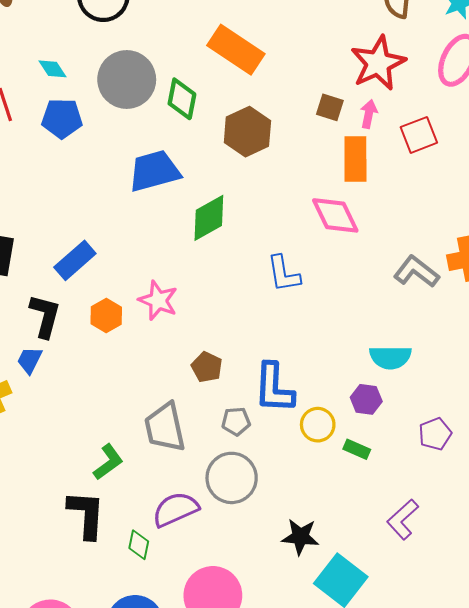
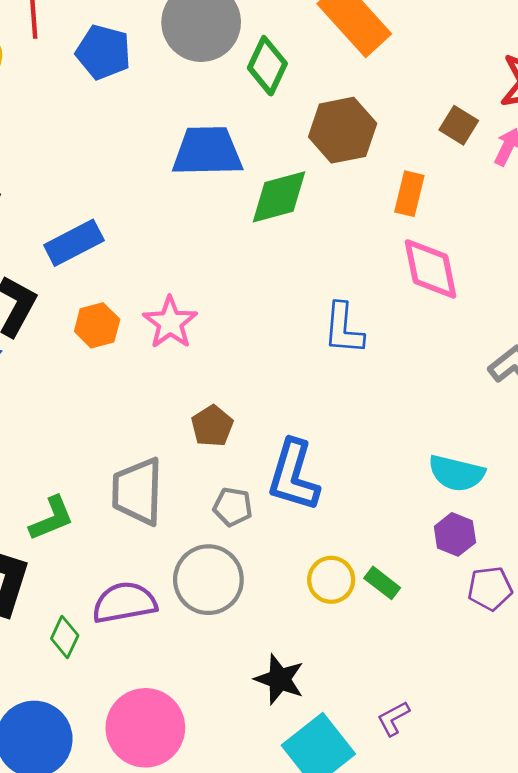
orange rectangle: (355, 159) -> (409, 194), moved, size x0.7
green diamond: (209, 218) -> (279, 197), moved
purple hexagon: (366, 399) -> (455, 534), moved
yellow circle: (318, 425) -> (331, 580), moved
purple L-shape: (403, 519) -> (393, 718), moved, size x0.7

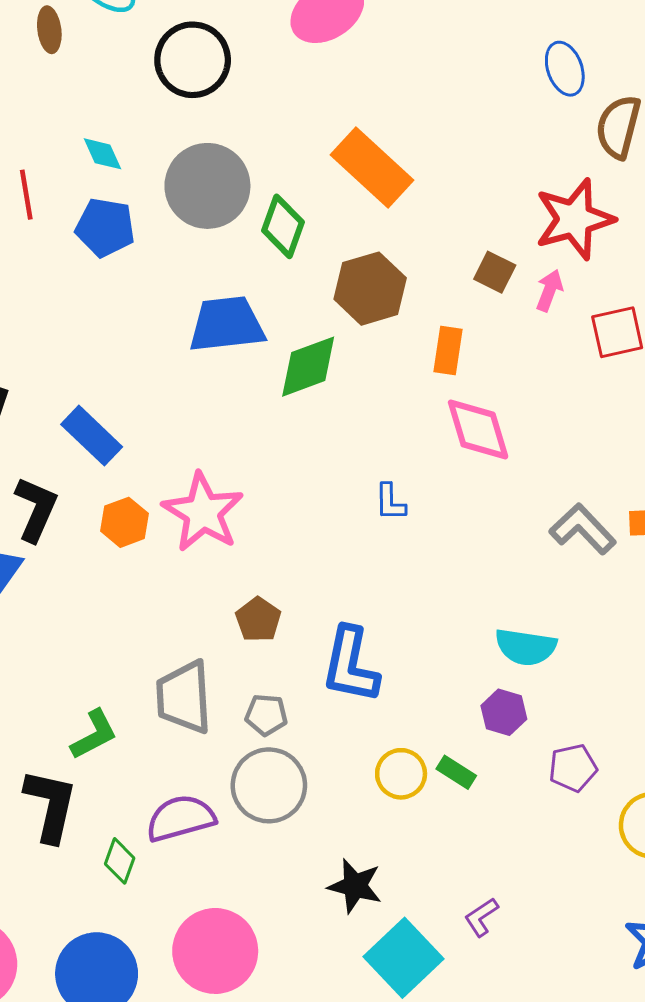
blue rectangle: (74, 243) -> (92, 436), turned 76
pink star: (170, 323) -> (203, 512), size x1.4
blue L-shape: (344, 329) -> (390, 502), size x0.7
gray pentagon: (233, 507) -> (266, 715), moved
purple hexagon: (455, 534) -> (504, 712), moved

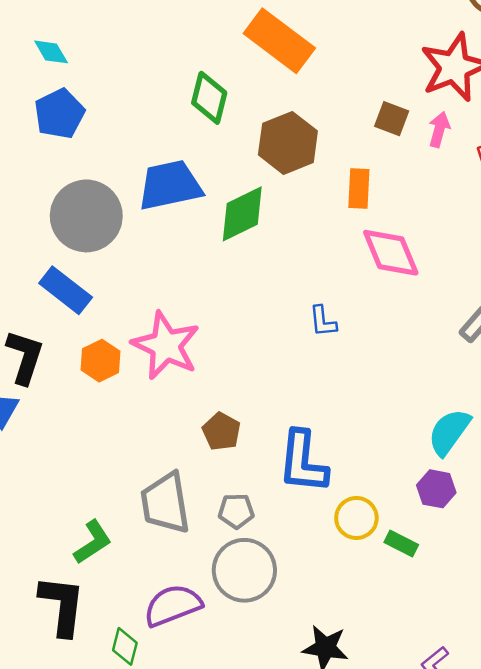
gray circle: (207, 186) -> (86, 216), moved
blue pentagon: (105, 227) -> (59, 114), turned -30
cyan semicircle: (526, 647) -> (449, 432), turned 123
yellow circle: (401, 774) -> (356, 518), moved

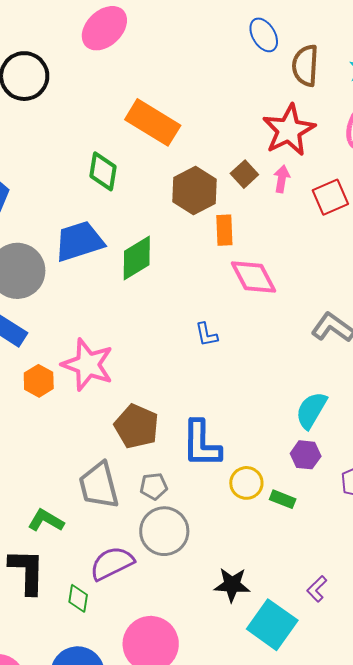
brown square: (392, 119) -> (244, 174), turned 32
brown hexagon: (288, 143) -> (194, 191), moved
brown pentagon: (221, 431) -> (137, 426), size x1.5
green L-shape: (93, 542) -> (46, 521), turned -111

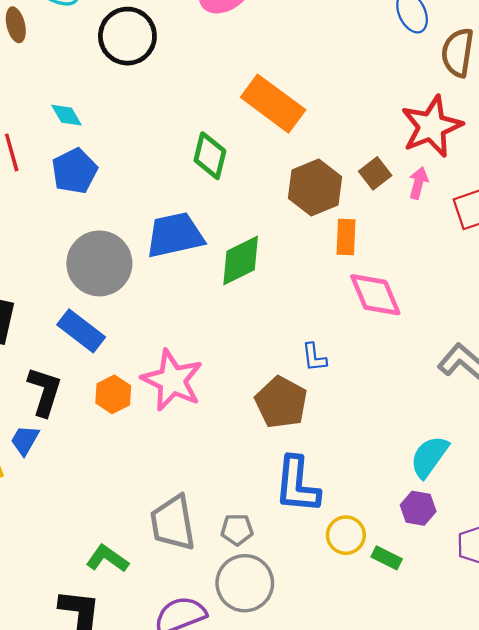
brown pentagon: (137, 426) -> (281, 402), moved

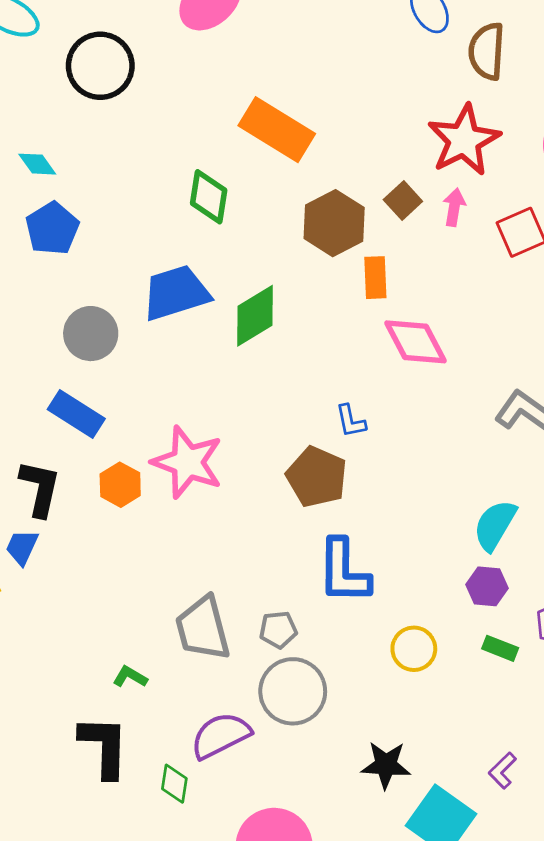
gray circle: (99, 263) -> (91, 334), size x0.7
yellow circle: (346, 535) -> (414, 649), moved
green rectangle: (387, 558) -> (500, 648), moved
green L-shape: (107, 559) -> (130, 677), size x0.7

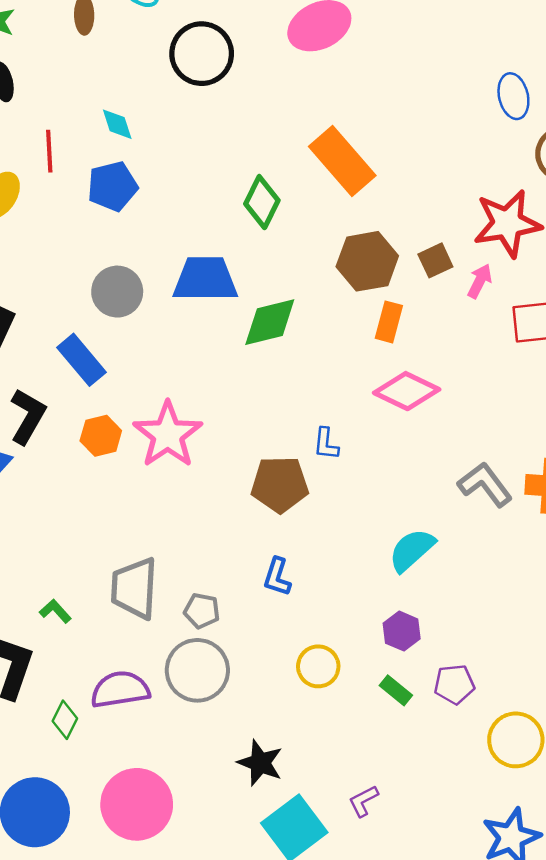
pink diamond: (415, 342) -> (407, 391), turned -54
brown pentagon: (317, 477) -> (280, 484), turned 30
cyan semicircle: (495, 525) -> (412, 550), moved
blue L-shape: (344, 571) -> (277, 577), size x0.6

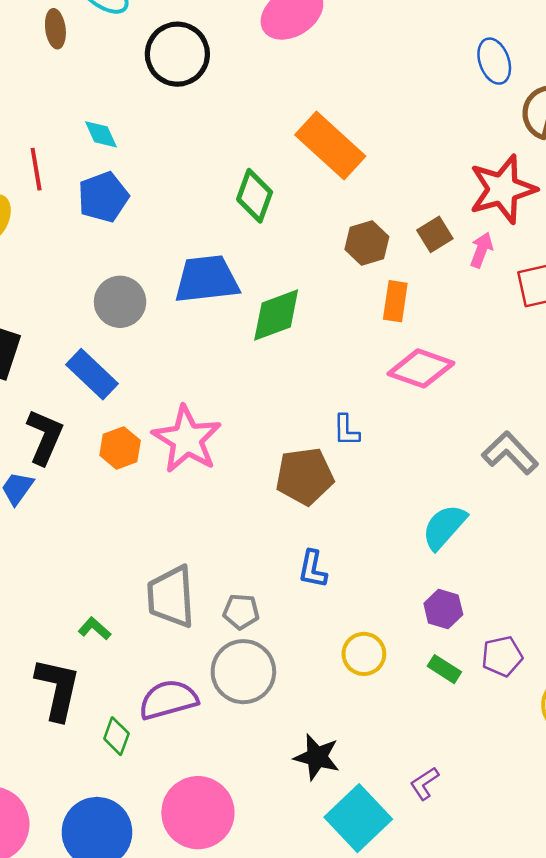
brown hexagon: (367, 261) -> (367, 243), size x0.7

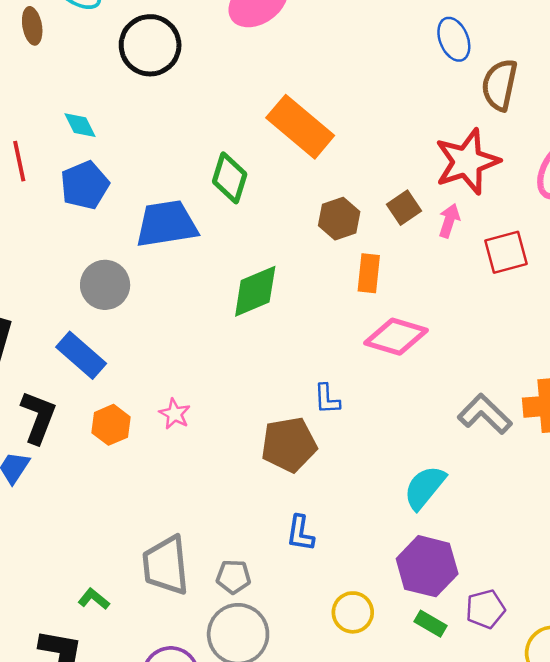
blue trapezoid: (207, 279) -> (167, 224), moved
pink star: (187, 439) -> (175, 414), size x0.5
purple hexagon: (443, 609) -> (427, 566), size x1.6

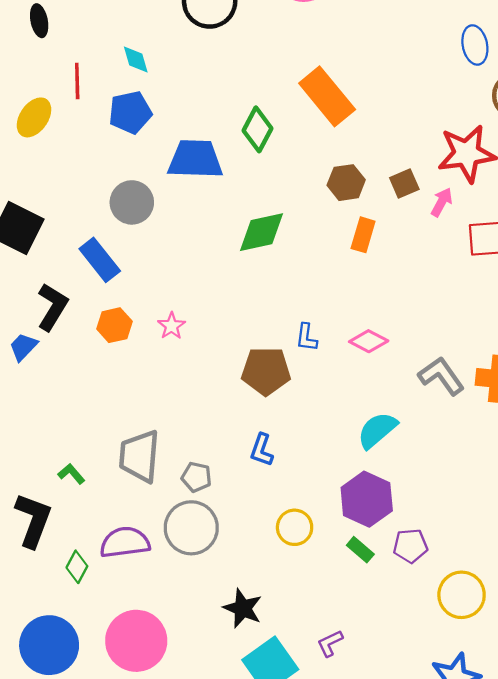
pink diamond: (396, 337) -> (369, 341), moved, size x0.7

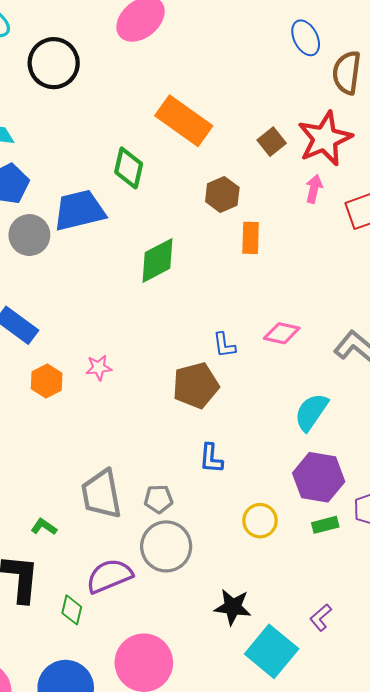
brown square: (404, 183) -> (272, 142), moved
gray circle: (132, 202) -> (29, 235), moved
pink star: (172, 326) -> (99, 368), turned -30
green rectangle: (360, 550) -> (325, 525), turned -40

